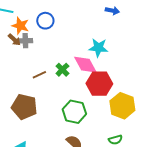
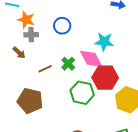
blue circle: (45, 21) -> (62, 26), moved
brown arrow: (14, 40) -> (19, 53), moved
green hexagon: (74, 112) -> (82, 93), moved

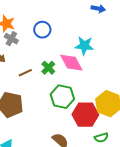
gray cross: (31, 35) -> (11, 39), turned 32
red hexagon: (105, 78) -> (85, 115), moved

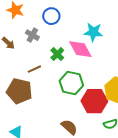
gray cross: (11, 39) -> (32, 35), moved
brown line: (25, 73) -> (34, 69), moved

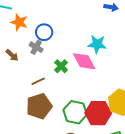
blue circle: (51, 16) -> (44, 32), moved
green hexagon: (71, 83) -> (75, 112), moved
brown pentagon: (19, 91) -> (39, 106), moved, turned -30

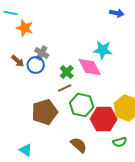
blue circle: (44, 32) -> (36, 65), moved
brown line: (38, 81) -> (65, 88), moved
green hexagon: (75, 112) -> (82, 105), moved

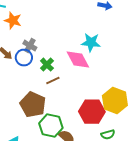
green cross: (67, 72) -> (47, 65), moved
green hexagon: (82, 105) -> (51, 126), moved
brown pentagon: (45, 112) -> (33, 105), turned -30

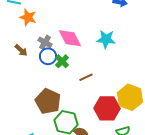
blue circle: (24, 58) -> (48, 56), moved
pink diamond: (78, 60) -> (70, 38), moved
brown line: (53, 81) -> (86, 77), moved

